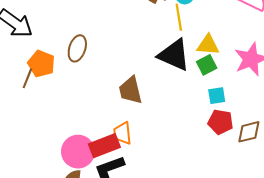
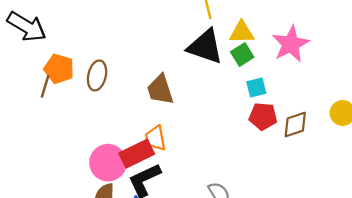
brown ellipse: (77, 48) -> (97, 75), moved

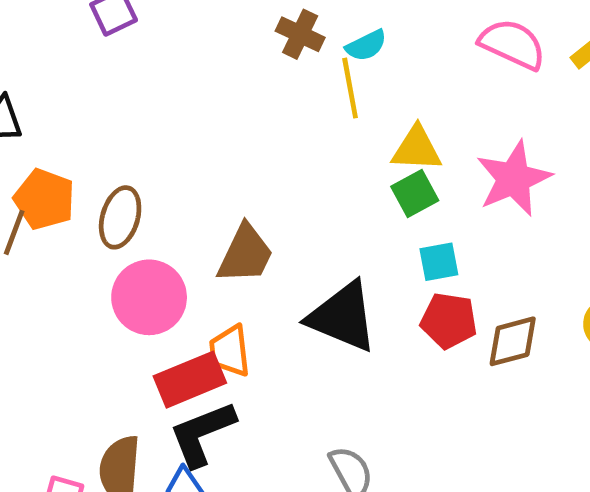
black triangle: (205, 47) -> (343, 317), moved
brown trapezoid: (160, 90) -> (245, 254), turned -140
pink circle: (108, 163) -> (149, 297), moved

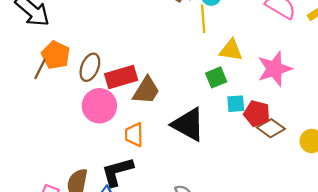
green square: (415, 194) -> (216, 77), moved
red pentagon: (449, 321) -> (257, 113), moved
brown diamond: (513, 341) -> (271, 128), moved, turned 44
red rectangle: (190, 380) -> (121, 77), moved

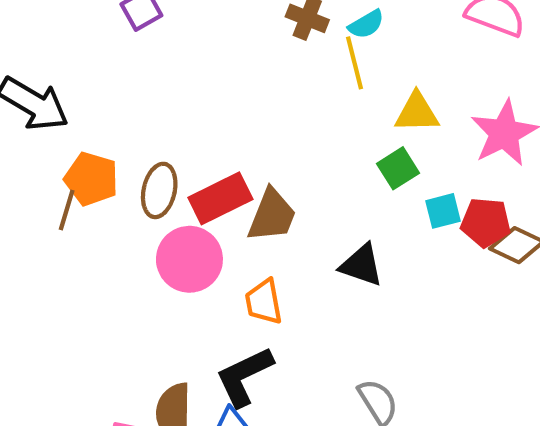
black triangle: (188, 124) -> (361, 265), size x0.7

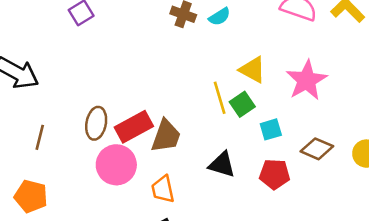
yellow line: (355, 63) -> (220, 98), moved
yellow triangle: (417, 113) -> (253, 70), turned 32
orange pentagon: (91, 179) -> (31, 196), moved
red pentagon: (486, 222) -> (275, 174), moved

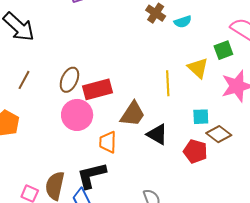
green square: (242, 104) -> (223, 50), moved
brown trapezoid: (166, 136) -> (133, 114), moved
brown diamond: (317, 149) -> (219, 134), moved

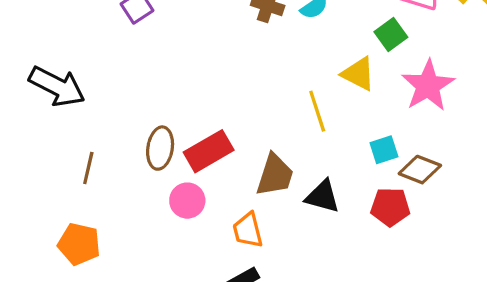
pink circle: (77, 115) -> (187, 201), size x0.7

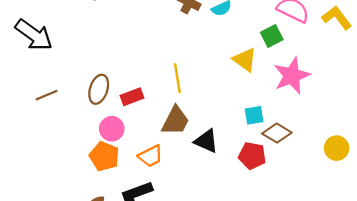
yellow line: (317, 111) -> (177, 78), moved
red rectangle: (209, 151) -> (132, 97), size x0.7
brown line: (88, 168) -> (47, 95), turned 45
orange trapezoid: (248, 230) -> (151, 156), turned -112
orange pentagon: (79, 244) -> (104, 156), moved

